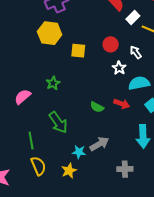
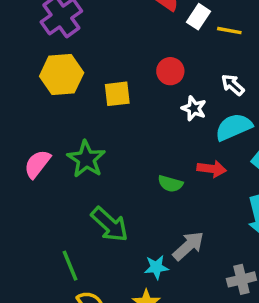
white arrow: (136, 52) -> (233, 85), moved
green star: (53, 83) -> (86, 159), size x1.5
pink semicircle: (23, 97) -> (37, 164), moved

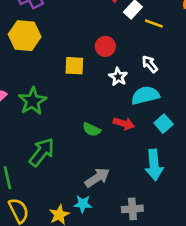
yellow square: (117, 94) -> (74, 66), moved
green arrow: (110, 224) -> (42, 152), turned -104
cyan star: (156, 267) -> (83, 204), moved

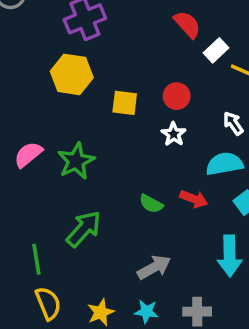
yellow square: (74, 66) -> (125, 103), moved
white star: (118, 77) -> (174, 134), moved
cyan star: (83, 204) -> (146, 312), moved

